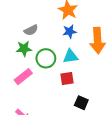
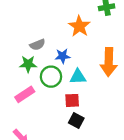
blue star: (70, 32) -> (63, 56), moved
black square: (81, 103) -> (76, 120), moved

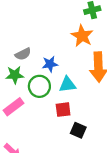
orange star: (79, 26) -> (82, 36), moved
black square: (76, 120) -> (78, 130), moved

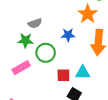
blue star: (50, 64) -> (68, 35), moved
cyan triangle: (67, 84) -> (83, 73), moved

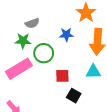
pink rectangle: (21, 68) -> (19, 69), size x1.4
cyan triangle: (83, 73) -> (93, 72), moved

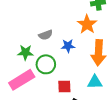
gray semicircle: (32, 23) -> (46, 35), moved

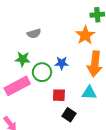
gray semicircle: (46, 35) -> (34, 34), moved
blue star: (68, 46) -> (62, 63), moved

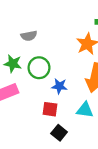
blue star: (62, 63) -> (59, 86), moved
green circle: (42, 72) -> (39, 68), moved

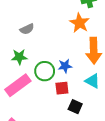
green circle: (39, 68) -> (45, 71), moved
cyan triangle: (85, 110) -> (92, 81), turned 35

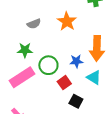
orange star: (80, 23) -> (67, 21), moved
blue star: (65, 66) -> (76, 61), moved
red square: (62, 88) -> (64, 83), turned -32

